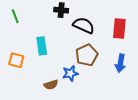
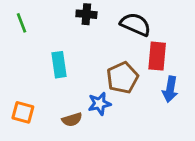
black semicircle: (84, 25) -> (135, 24), moved
red rectangle: (119, 29) -> (157, 56), moved
orange square: (16, 60) -> (23, 112), moved

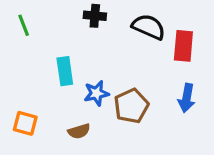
red rectangle: (157, 56) -> (183, 46), moved
brown pentagon: (122, 78) -> (131, 106), moved
blue star: (99, 104) -> (96, 93), moved

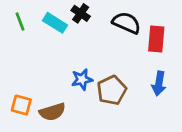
black cross: (95, 16) -> (81, 13), turned 30
cyan rectangle: (65, 71) -> (55, 23), moved, turned -50
brown semicircle: (79, 131) -> (52, 112), moved, size x1.4

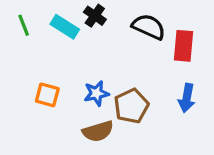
orange square: (21, 105) -> (47, 95), moved
brown semicircle: (52, 112) -> (98, 131), moved

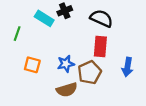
black cross: (95, 16) -> (65, 11), turned 32
green line: (24, 25) -> (17, 34), moved, turned 40
red rectangle: (184, 46) -> (100, 46), moved

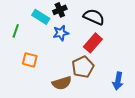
red rectangle: (100, 46) -> (93, 43), turned 36
blue star: (66, 64) -> (61, 33), moved
blue arrow: (127, 67) -> (118, 81), moved

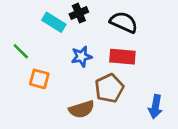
green line: (16, 31) -> (21, 51), moved, turned -64
blue star: (61, 33) -> (82, 57), moved
red rectangle: (93, 43) -> (122, 57), turned 54

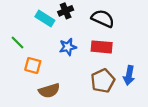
brown pentagon: (109, 88) -> (103, 81), moved
blue arrow: (155, 107) -> (129, 75), moved
brown semicircle: (82, 109) -> (49, 91), moved

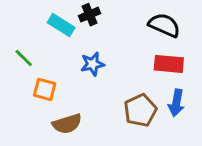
black semicircle: (103, 18) -> (164, 25), moved
red rectangle: (102, 47) -> (169, 64), moved

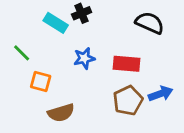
red rectangle: (169, 64) -> (127, 64), moved
blue arrow: (176, 103) -> (161, 94), turned -120

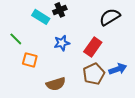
black semicircle: (150, 23) -> (110, 17), turned -55
red rectangle: (127, 64) -> (93, 47), turned -60
brown semicircle: (61, 113) -> (56, 84), moved

